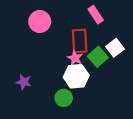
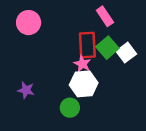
pink circle: (40, 21) -> (29, 23), moved
green square: (98, 57) -> (107, 48), moved

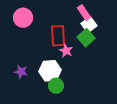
red rectangle: (87, 45) -> (58, 36), moved
white square: (126, 53) -> (89, 25), moved
white hexagon: (84, 84) -> (50, 71), moved

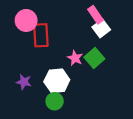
red rectangle: (58, 36) -> (41, 35), moved
green square: (86, 38) -> (94, 58), moved
green circle: (56, 86) -> (55, 101), moved

